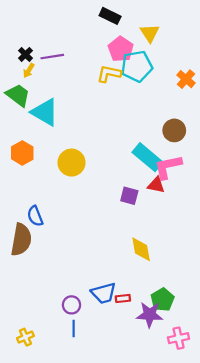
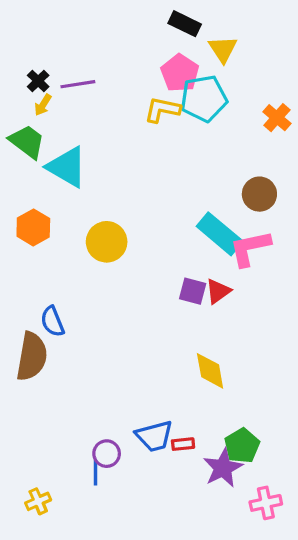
black rectangle: (110, 16) -> (185, 24), moved
red triangle: (156, 185) -> (218, 291), moved, turned -48
purple star: (150, 315) -> (223, 468), turned -30
blue line: (74, 328) -> (95, 473), moved

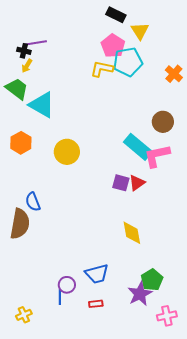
black cross: (38, 81) -> (24, 51), turned -32
purple line: (78, 84) -> (36, 43), moved
red rectangle: (183, 444) -> (96, 304), moved

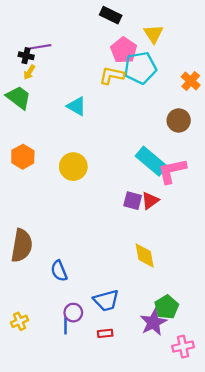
black rectangle: (116, 15) -> (111, 15), moved
cyan triangle: (42, 105) -> (77, 106), moved, size x0.7
brown circle: (163, 122) -> (179, 120), moved
blue semicircle: (33, 202) -> (59, 271), moved
yellow cross: (24, 315) -> (19, 321), moved

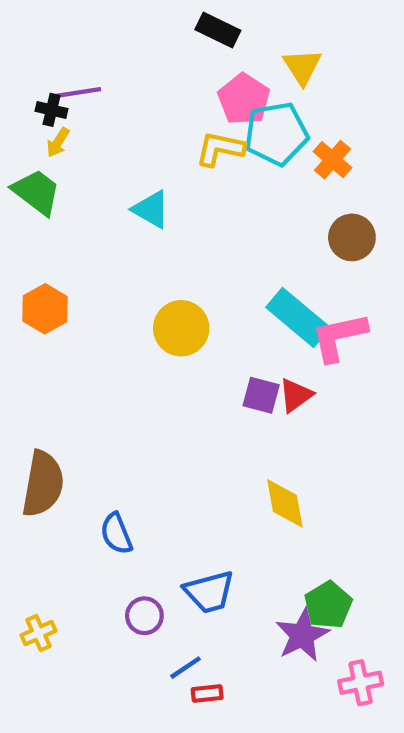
orange cross: (191, 81) -> (332, 160), moved
yellow circle: (73, 167) -> (181, 328), moved
blue line: (66, 326) -> (186, 668), moved, turned 56
red rectangle: (105, 333) -> (207, 694), moved

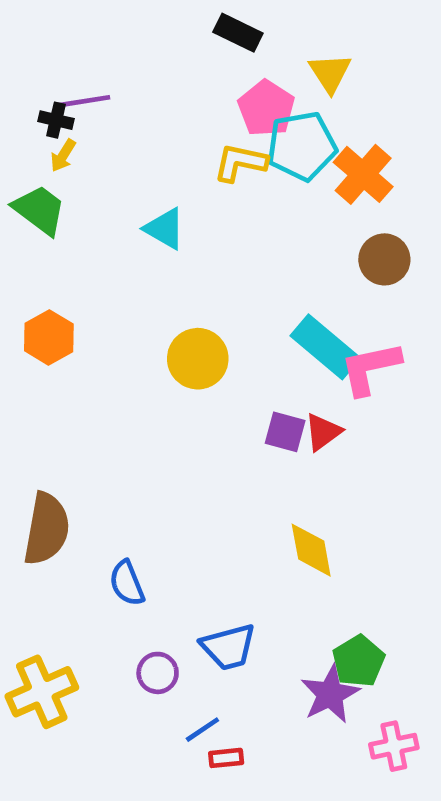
orange cross: (332, 160) -> (363, 174), size x1.4
yellow cross: (39, 633) -> (42, 692), size x1.8

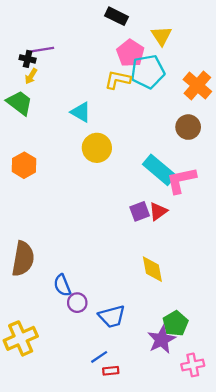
orange cross: (363, 174) -> (197, 85), moved
yellow circle: (198, 359) -> (97, 148), moved
purple square: (285, 432) -> (140, 211), turned -36
purple circle: (158, 673) -> (77, 303), moved

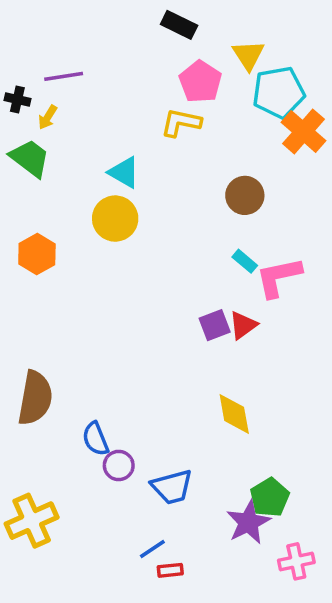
black cross: (28, 59) -> (17, 99), moved
cyan pentagon: (148, 72) -> (279, 92), moved
brown circle: (188, 127) -> (245, 195), moved
yellow circle: (97, 148) -> (115, 219), moved
cyan rectangle: (159, 170) -> (245, 261), size x0.5

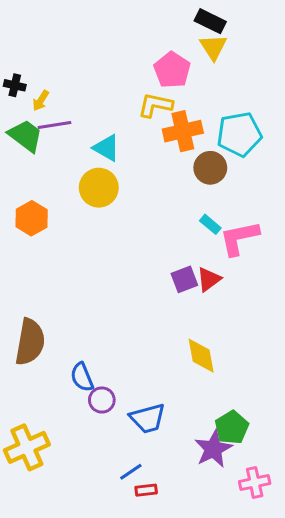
black rectangle: (179, 25) -> (210, 21), moved
purple line: (64, 76) -> (54, 125), moved
cyan pentagon: (279, 92) -> (239, 134), moved
orange cross: (303, 131) -> (183, 131), moved, turned 36

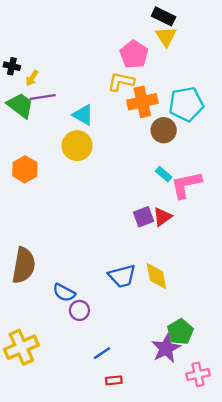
blue semicircle: (82, 377) -> (64, 293), turned -40
blue trapezoid: (148, 418) -> (122, 276), moved
blue line: (131, 472) -> (102, 353), moved

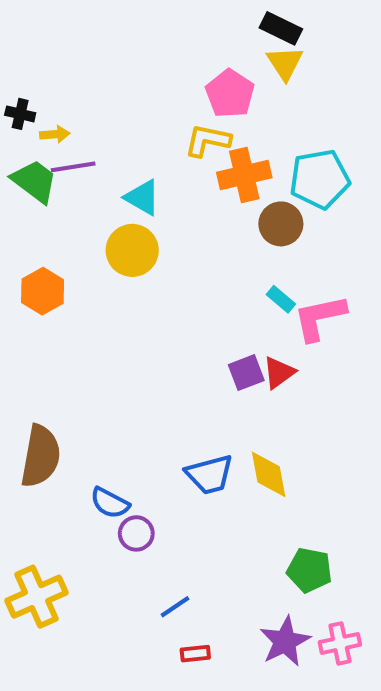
yellow arrow: (32, 78) -> (55, 134), turned -126
green pentagon: (180, 332) -> (309, 570), turned -30
purple star: (166, 348) -> (285, 641), moved

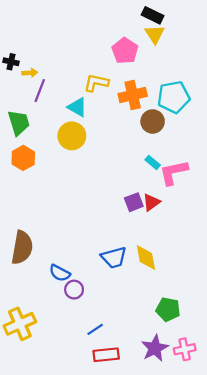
yellow L-shape: (208, 140) -> (96, 83), moved
purple line: (73, 167) -> (40, 91), turned -60
green trapezoid: (34, 181) -> (19, 123), moved, turned 36
red rectangle: (195, 654) -> (106, 355), size x1.6

